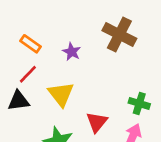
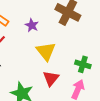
yellow triangle: (61, 94) -> (46, 51), moved

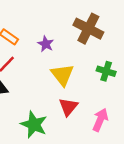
green cross: (83, 64) -> (106, 71), moved

